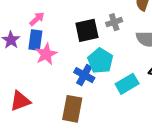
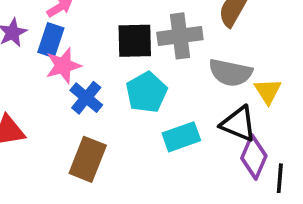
gray cross: (114, 22) -> (180, 36), size x1.6
blue cross: (84, 75) -> (86, 98), moved

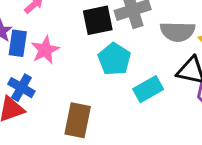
blue rectangle: (51, 40) -> (18, 43), moved
blue cross: (86, 98) -> (21, 88), moved

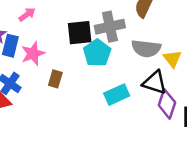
cyan pentagon: (114, 59) -> (97, 53), moved
brown rectangle: (78, 120) -> (55, 79), moved, size x0.6

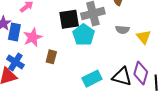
gray semicircle: (146, 48) -> (122, 30), size x0.6
black triangle: (155, 82) -> (122, 77), moved
cyan rectangle: (117, 95) -> (92, 79), moved

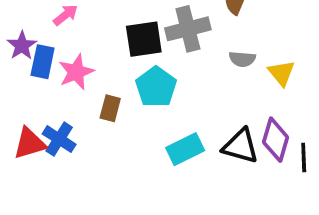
cyan pentagon: (84, 35) -> (156, 87), moved
blue cross: (15, 62) -> (59, 139), moved

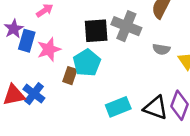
gray cross: (188, 29) -> (126, 26), turned 32
cyan pentagon: (156, 87) -> (87, 63), moved

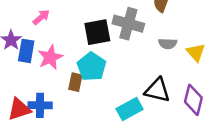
blue cross: (34, 94) -> (40, 105), turned -30
black triangle: (156, 108) -> (157, 90), moved

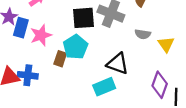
black triangle: (157, 90) -> (118, 64), moved

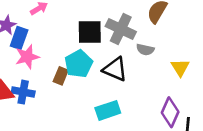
gray semicircle: (143, 34) -> (145, 50), moved
pink star: (41, 35) -> (27, 57), moved
black triangle: (118, 64) -> (115, 69), moved

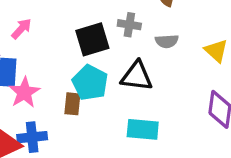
gray cross: (121, 29) -> (129, 25), size x0.6
cyan rectangle: (108, 110) -> (143, 129), turned 40

